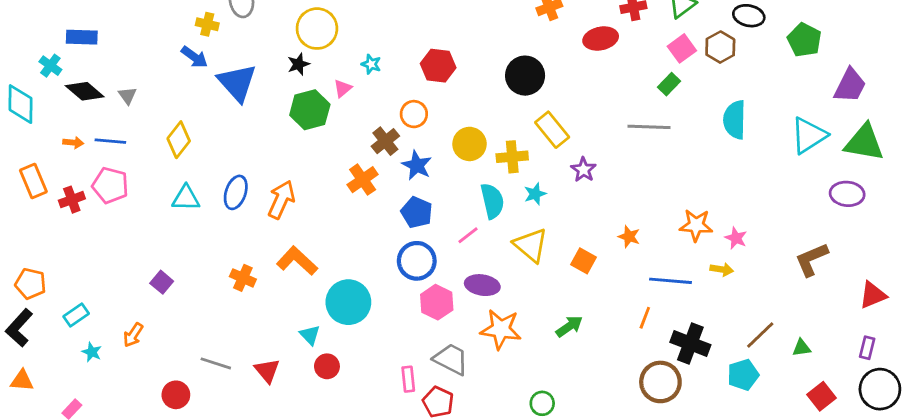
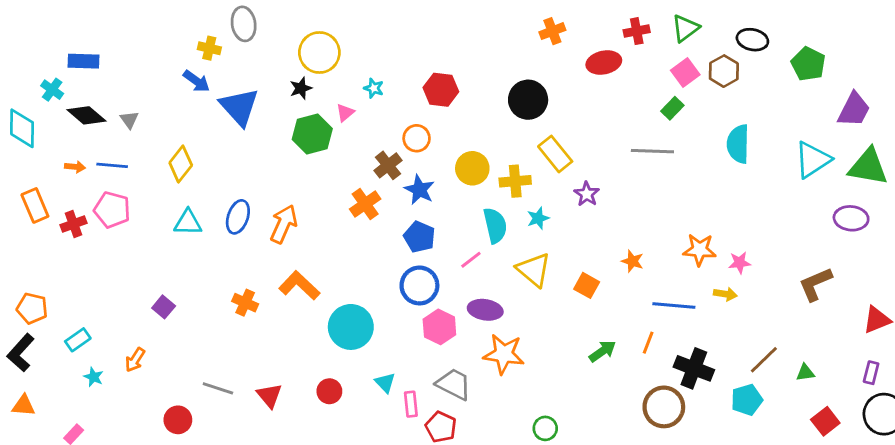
pink star: (736, 238) -> (740, 263), turned -30
green arrow: (569, 326) -> (602, 351), moved
cyan triangle: (310, 335) -> (385, 383), moved

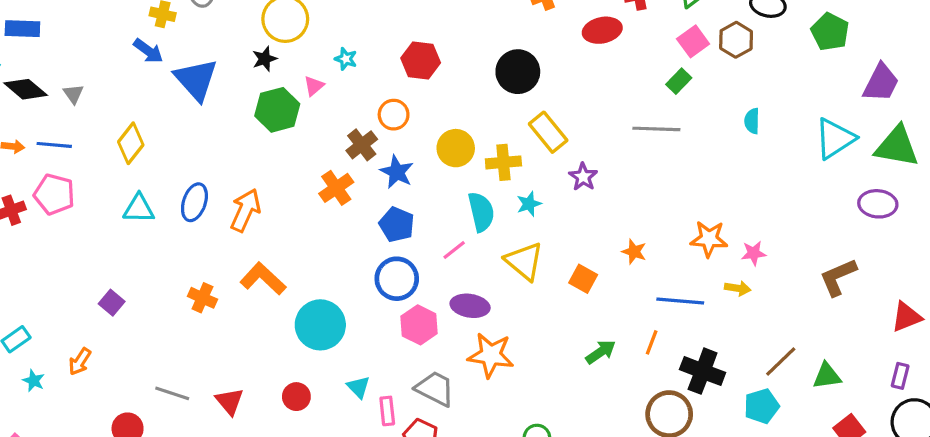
cyan semicircle: (738, 144) -> (752, 121), size x0.6
green triangle: (805, 373) -> (827, 376), size x1.4

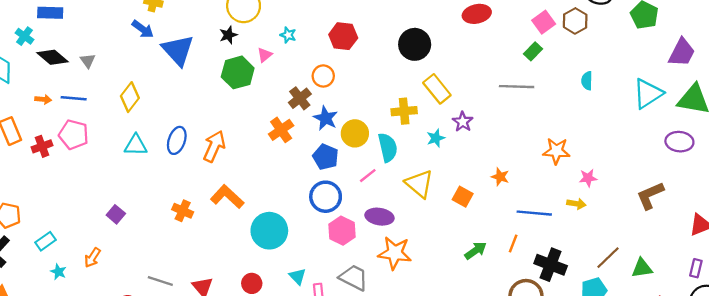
yellow circle: (456, 148) -> (355, 133), moved
cyan star: (529, 204) -> (436, 138), moved
orange star: (709, 239) -> (556, 151), moved

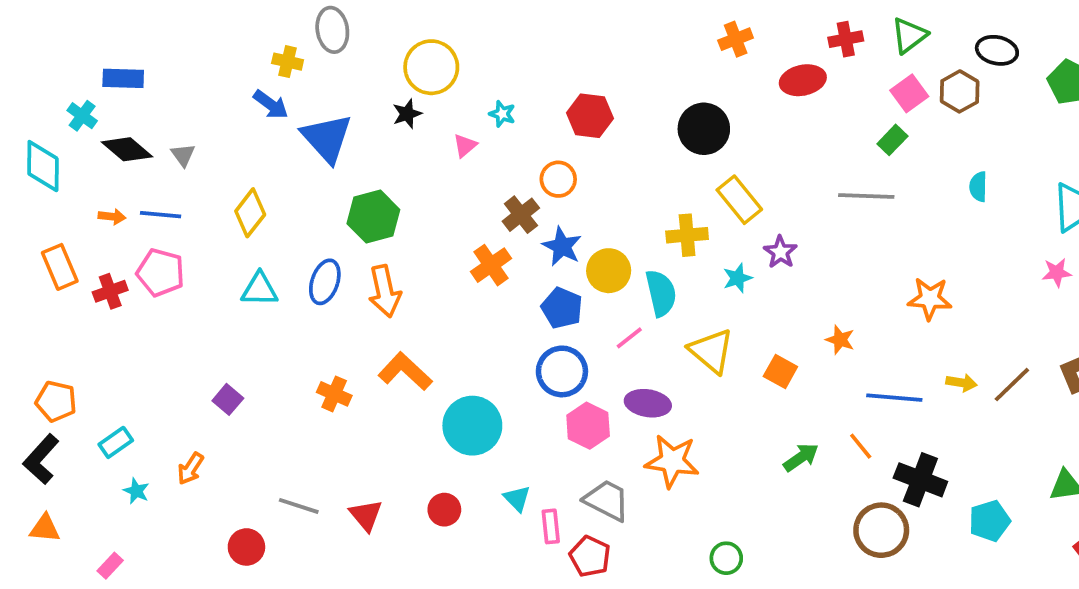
green hexagon: (238, 72) -> (373, 217), moved
orange arrow: (214, 146) -> (385, 291), turned 144
pink star: (588, 178) -> (1057, 273), moved
orange line: (513, 244) -> (861, 446), turned -60
brown line: (608, 258) -> (1012, 385), moved

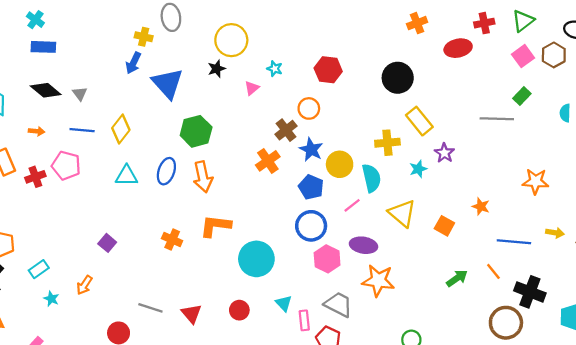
blue arrow: (271, 104) -> (133, 63), turned 80
cyan cross: (82, 116) -> (35, 20), moved
green rectangle: (892, 140) -> (522, 96), moved
blue line: (161, 215) -> (82, 130), moved
orange L-shape: (405, 371) -> (215, 226), turned -36

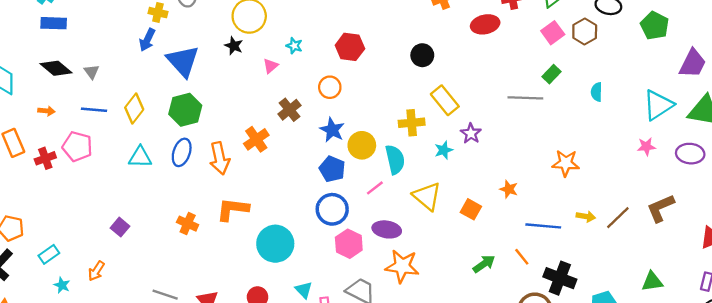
black star: (217, 69) -> (234, 46), turned -30
black circle: (398, 78) -> (422, 55), size x0.7
brown cross: (286, 130) -> (290, 110), moved
green hexagon: (196, 131) -> (185, 110), moved
orange cross: (268, 161) -> (256, 139), moved

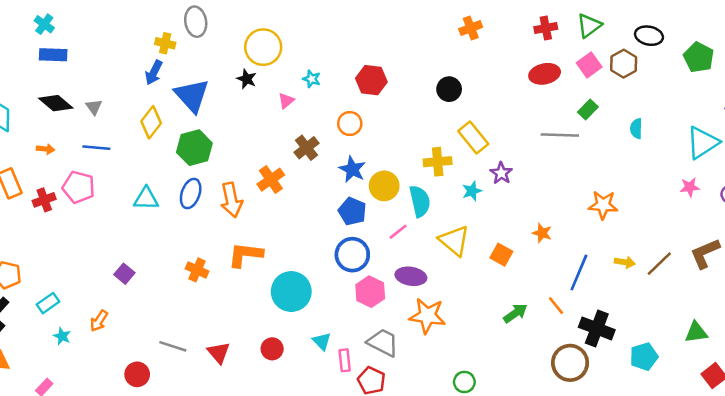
red ellipse: (485, 24) -> (545, 74), moved
yellow diamond: (134, 109) -> (151, 122), moved
blue line: (543, 226) -> (579, 272), turned -72

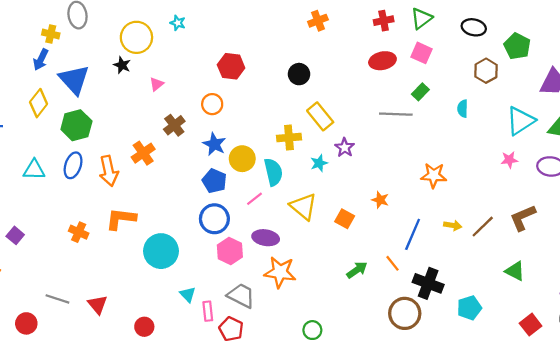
brown hexagon: (624, 64) -> (486, 71), moved
pink square: (589, 65) -> (421, 53), turned -30
cyan star: (312, 79) -> (178, 23), moved
green triangle: (696, 332) -> (515, 271), moved, turned 35
red circle: (272, 349) -> (144, 327), moved

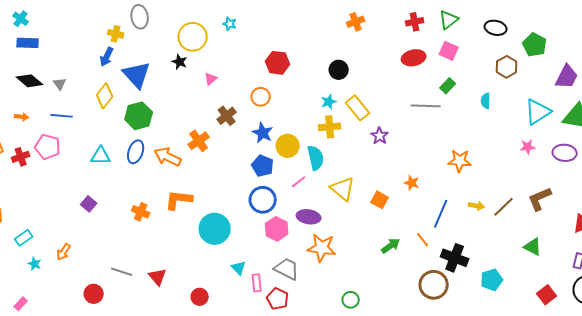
cyan star: (319, 163) -> (329, 102), moved
orange arrow: (109, 171) -> (168, 157), turned 128
purple square: (15, 235) -> (89, 204), moved

